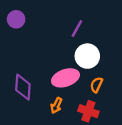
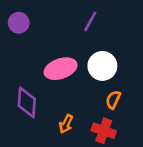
purple line: (77, 28) -> (90, 21), moved
pink ellipse: (65, 78) -> (61, 69), moved

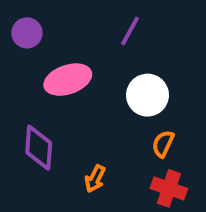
pink ellipse: (61, 69) -> (68, 80), moved
red cross: (104, 131) -> (169, 188), moved

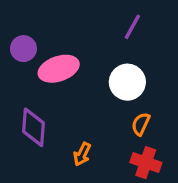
purple line: (130, 31) -> (132, 27), moved
purple circle: (27, 33) -> (23, 49), moved

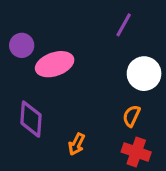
white circle: (127, 82) -> (144, 74), moved

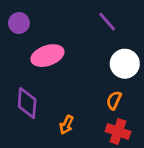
purple line: (124, 25) -> (107, 22), turned -70
purple circle: (22, 45) -> (19, 23), moved

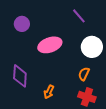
purple circle: (19, 23) -> (22, 24), moved
pink ellipse: (47, 56) -> (50, 45), moved

